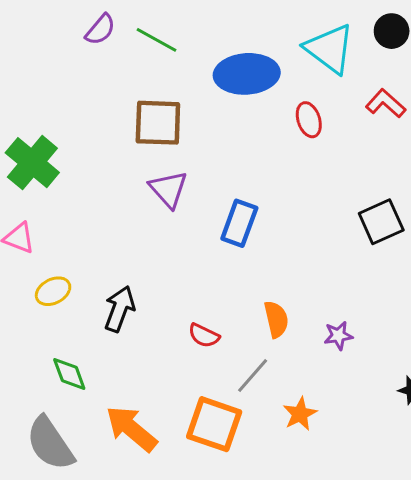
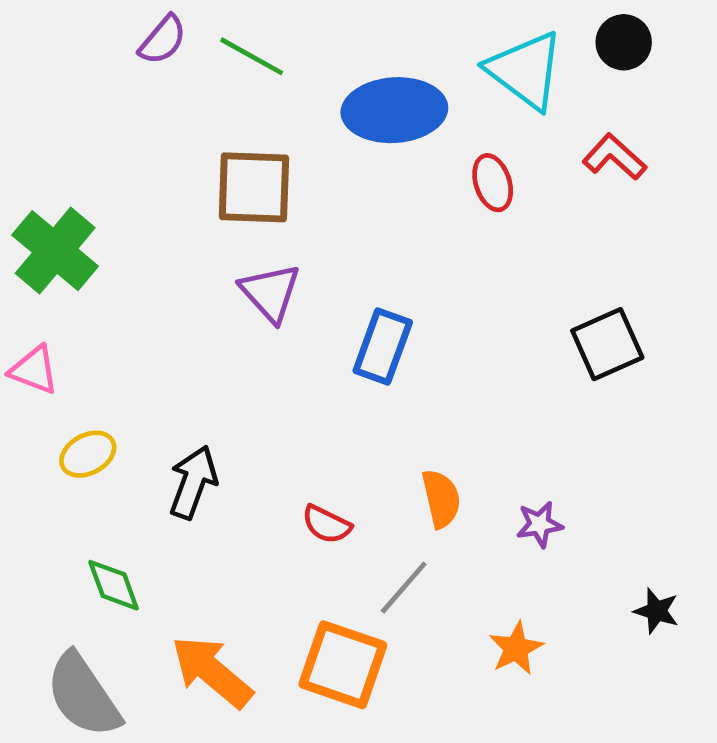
orange star: (300, 414) -> (516, 648), moved

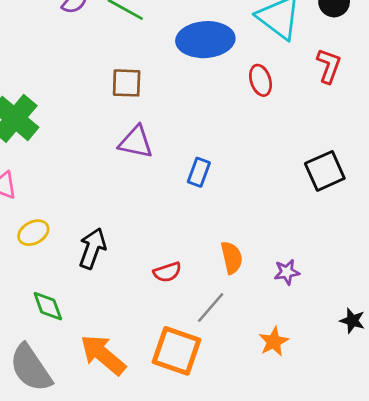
red L-shape: (614, 157) -> (329, 66), turned 68
brown square: (254, 187) -> (127, 83), size x0.7
purple triangle: (270, 293) -> (136, 142), turned -36
blue rectangle: (383, 346) -> (199, 172), size x0.7
red semicircle: (327, 524) -> (167, 272), turned -44

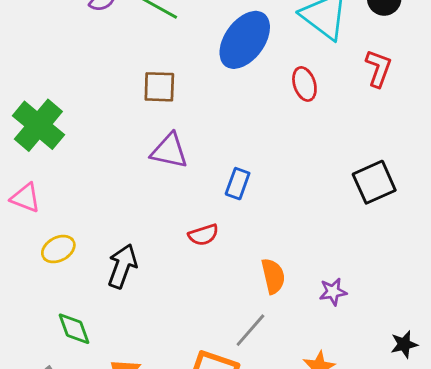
blue ellipse: (205, 40) -> (245, 40), turned -50
red semicircle: (167, 272) -> (203, 235), moved
black star: (352, 321) -> (404, 344), turned -30

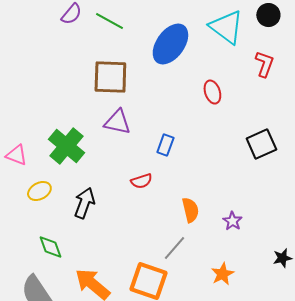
red ellipse: (304, 84) -> (212, 92), moved
brown square: (159, 87) -> (110, 77), size x1.5
green cross: (38, 125) -> (66, 146), moved
purple star: (333, 292) -> (232, 221), turned -30

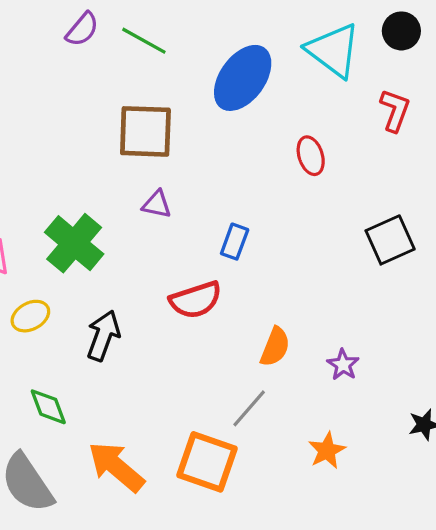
purple triangle: (117, 122) -> (157, 204), size x0.7
red semicircle: (141, 181) -> (196, 300), size x1.5
orange semicircle: (190, 210) -> (275, 347), turned 35

